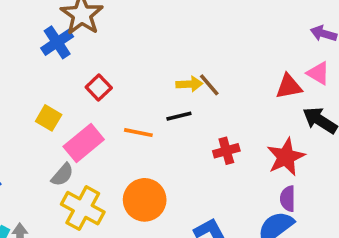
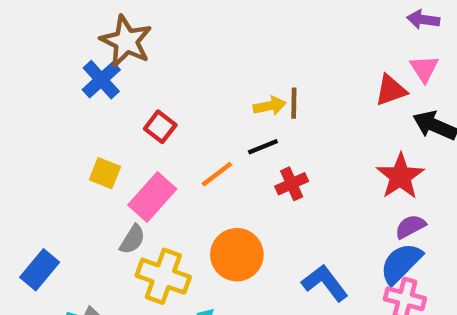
pink triangle: (318, 73) -> (424, 69), turned 35
brown line: (209, 85) -> (294, 103), turned 50
orange line: (138, 133) -> (217, 174), turned -40
red cross: (226, 151) -> (292, 184), moved
purple semicircle: (288, 199) -> (410, 227), turned 70

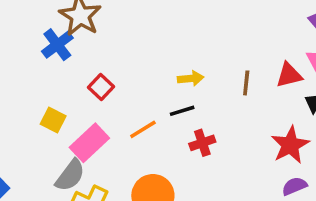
brown line: (294, 103) -> (246, 83), moved
gray semicircle: (132, 239) -> (70, 175), size x1.4

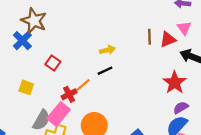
brown line: (246, 83) -> (149, 37), moved
pink rectangle: (89, 143) -> (59, 114), moved
red cross: (202, 143) -> (69, 94), moved

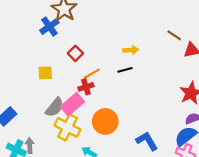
brown line: (149, 37) -> (174, 35), moved, turned -64
orange line: (82, 86) -> (92, 74), moved
yellow square: (26, 87) -> (45, 73), turned -32

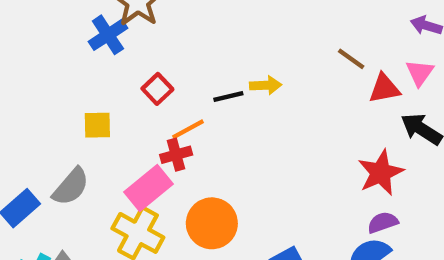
black line: (125, 70) -> (228, 97), moved
gray semicircle: (55, 107) -> (71, 187), moved

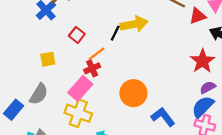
yellow arrow: (266, 85) -> (134, 24), size x1.6
black line: (228, 97) -> (115, 33), turned -42
orange circle: (212, 223) -> (133, 93), moved

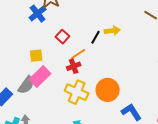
yellow arrow: (134, 24) -> (112, 31), size x0.7
pink rectangle: (80, 88) -> (40, 76), moved
yellow cross: (78, 113) -> (77, 92), moved

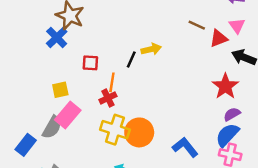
red square: (62, 37) -> (90, 63), turned -32
orange line: (78, 54) -> (112, 82), turned -42
orange circle: (108, 90) -> (139, 132), moved

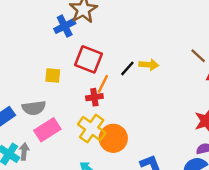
red square: (90, 63) -> (89, 59), size x1.6
pink rectangle: (68, 115) -> (47, 130), moved
gray semicircle: (52, 127) -> (34, 108), turned 35

